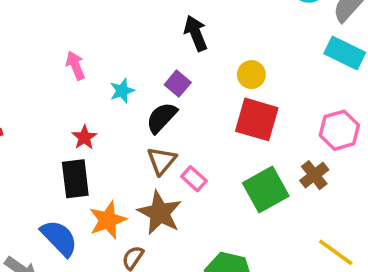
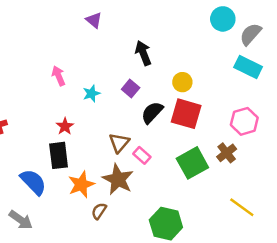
black semicircle: (162, 118) -> (152, 112), moved
blue semicircle: (59, 238) -> (33, 182), moved

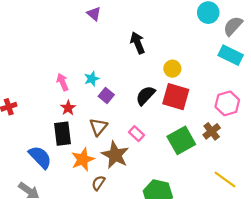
pink arrow: (59, 76) -> (63, 82), moved
purple square: (131, 88) -> (106, 96), moved
brown triangle: (119, 143) -> (98, 127), moved

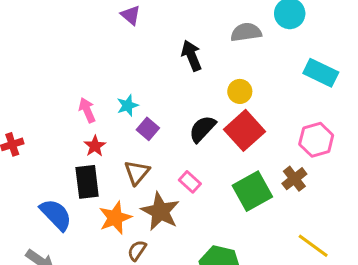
gray semicircle: (233, 26) -> (246, 32), moved, turned 40
red square: (176, 97) -> (244, 130), turned 32

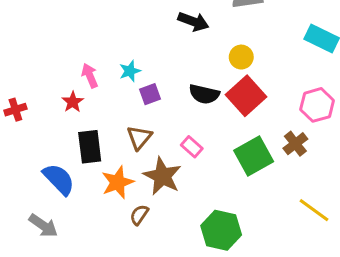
black arrow: (191, 56) -> (193, 21), turned 132
purple square: (148, 129) -> (150, 94), turned 30
black semicircle: (202, 129) -> (204, 94), turned -120
red star: (95, 146) -> (73, 102), moved

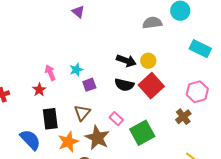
black arrow: (193, 21) -> (126, 61), moved
green square: (254, 156) -> (142, 133), moved

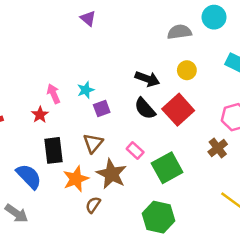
yellow circle: (148, 61) -> (187, 70), moved
black semicircle: (124, 85) -> (145, 109), turned 36

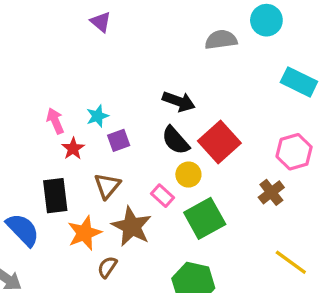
yellow circle: (187, 70) -> (188, 175), moved
red star: (40, 115) -> (73, 149), moved

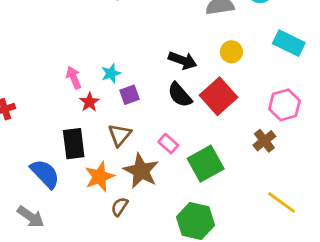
yellow circle: (188, 175) -> (231, 52), moved

